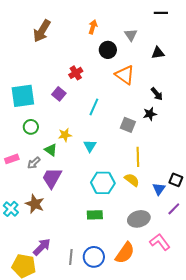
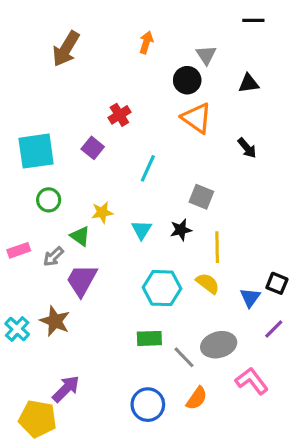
black circle: (108, 50) -> (187, 80), moved
black star: (150, 114) -> (181, 230), moved
orange semicircle: (125, 253) -> (197, 398), size x0.7
gray line: (71, 257) -> (184, 357), moved, turned -49

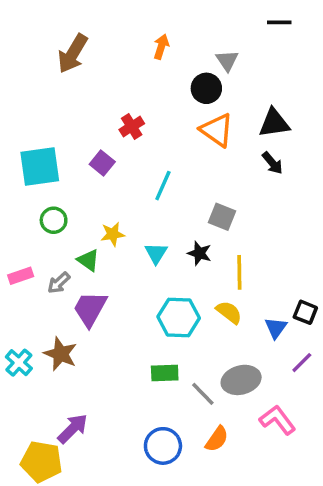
black triangle: (249, 83) -> (274, 123), moved, size x1.4
black star: (181, 230) -> (199, 253), turned 30

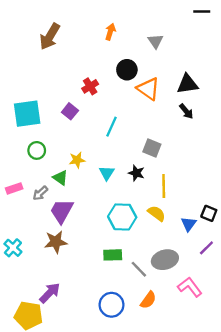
black line: (279, 22) -> (202, 12), moved
black circle: (206, 88) -> (127, 70), moved
brown star: (61, 354) -> (56, 242), moved, turned -30

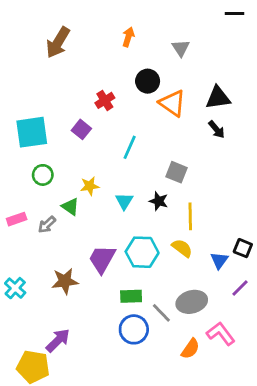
purple trapezoid: (62, 211) -> (102, 259), moved
orange semicircle: (148, 300) -> (190, 349), moved
blue circle: (111, 305) -> (134, 329), moved

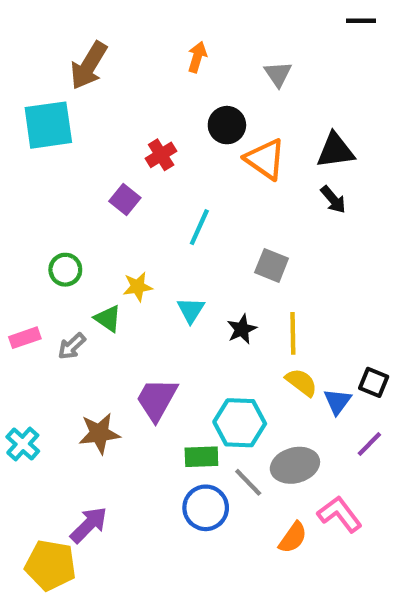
cyan square: (32, 132) -> (48, 125), moved
black star: (159, 201) -> (242, 329), moved, turned 30
yellow semicircle: (182, 248) -> (301, 382), moved
cyan hexagon: (142, 252) -> (240, 423), moved

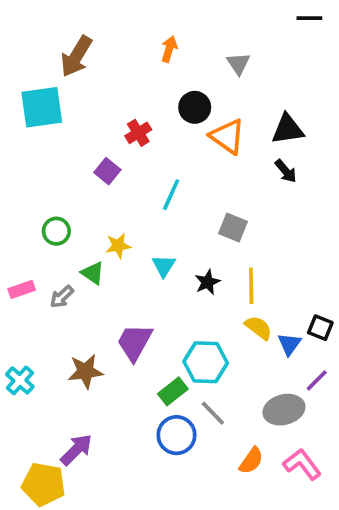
green rectangle: (201, 457) -> (173, 391), turned -36
gray ellipse: (295, 465) -> (284, 410), moved
pink L-shape: (340, 514) -> (302, 464), moved

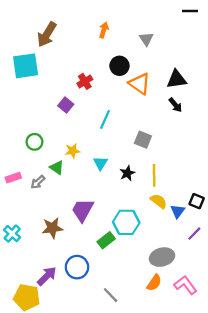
gray ellipse: (284, 410) -> (162, 257), moved
gray line: (213, 413) -> (111, 295), moved
blue circle: (176, 435) -> (77, 267), moved

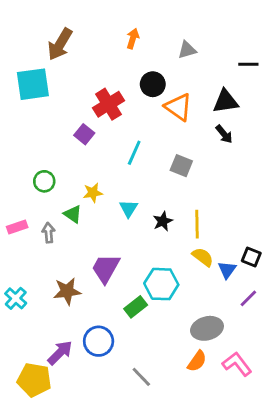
black line: (190, 11) -> (248, 64), moved
gray triangle: (146, 39) -> (187, 50), turned 48
red cross: (85, 81) -> (109, 104), size x1.5
gray square: (143, 140) -> (181, 166), moved
gray arrow: (38, 182) -> (49, 233), turned 128

